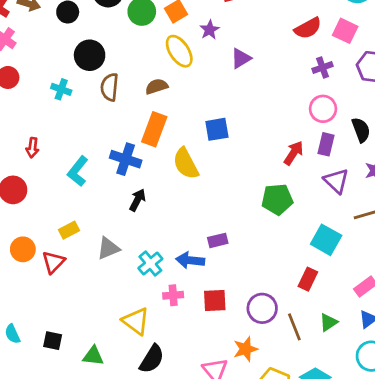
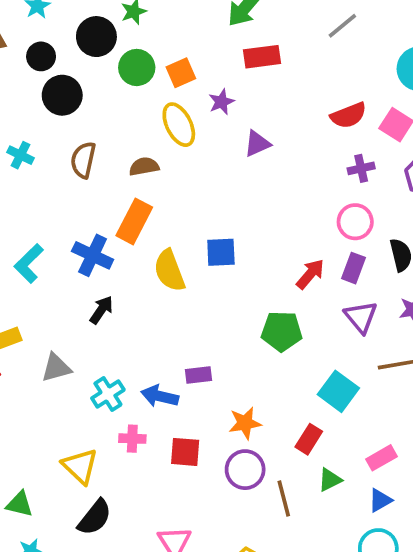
black circle: (90, 55) -> (62, 95), moved
blue square: (217, 129) -> (221, 252), moved
green triangle: (328, 322) -> (330, 480), moved
orange star: (245, 349) -> (245, 423), moved

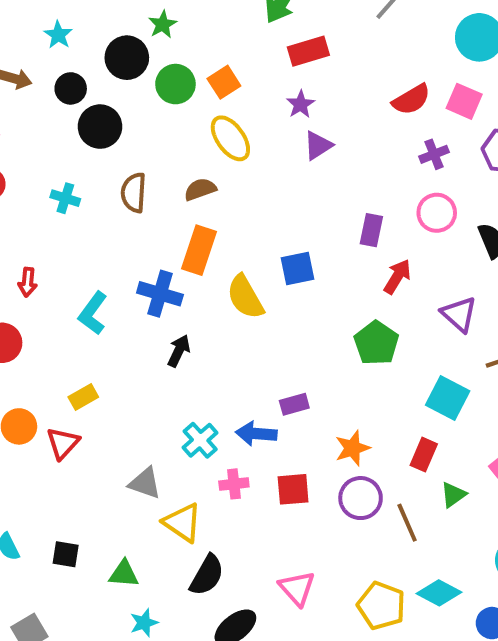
purple star: (221, 102) -> (301, 104), moved
purple rectangle: (353, 268) -> (371, 230), moved
green pentagon: (282, 331) -> (376, 343), turned -30
gray triangle: (56, 368) -> (145, 483), moved, turned 44

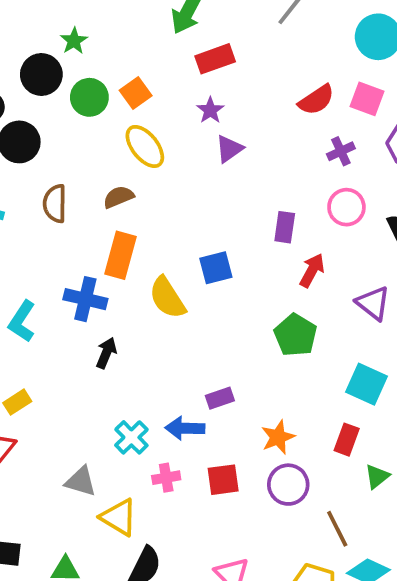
brown line: (407, 523) -> (337, 529), moved

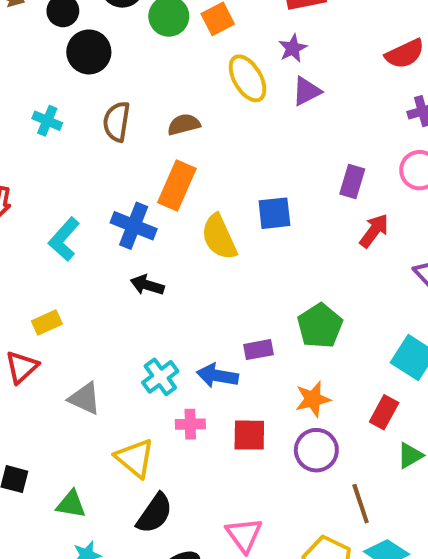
yellow ellipse: (145, 146) -> (248, 78), moved
green pentagon: (295, 335) -> (320, 326), moved
black arrow: (106, 353) -> (147, 285), turned -104
gray triangle: (81, 481) -> (85, 398), moved

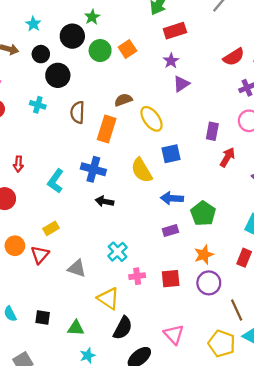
yellow ellipse: (248, 78) -> (151, 119), moved
cyan cross: (47, 121) -> (38, 105), moved
brown semicircle: (184, 124) -> (123, 100), moved
orange rectangle: (177, 186) -> (107, 129), moved
blue arrow: (217, 376) -> (172, 198), moved

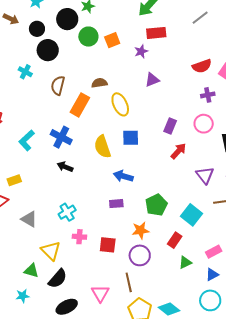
purple star: (171, 61) -> (141, 51), moved
green pentagon: (203, 214) -> (156, 205), moved
brown line: (237, 310) -> (129, 282), moved
green triangle: (76, 328) -> (31, 271), moved

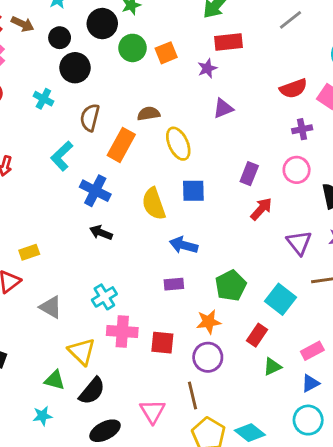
cyan L-shape: (27, 140) -> (62, 156), moved
pink cross: (79, 237) -> (122, 331), size x1.5

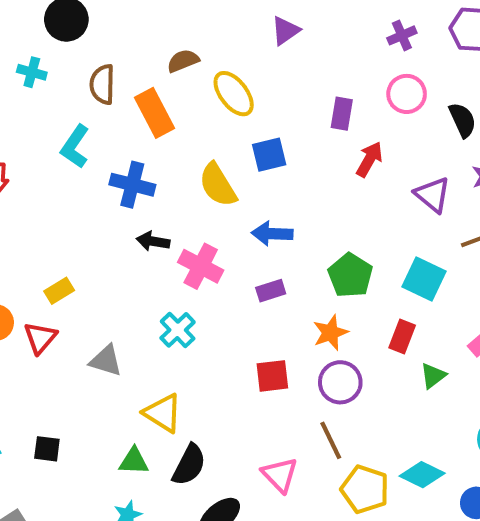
orange rectangle: (121, 145) -> (154, 113), turned -44
pink cross: (122, 331) -> (201, 266), moved, turned 36

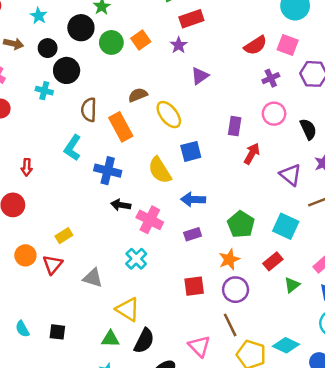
cyan cross: (32, 72) -> (44, 91), moved
red rectangle: (402, 337) -> (273, 261), turned 30

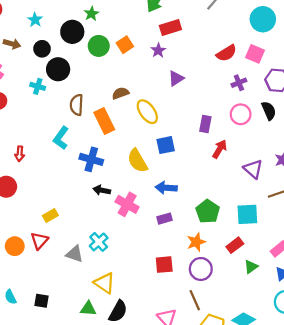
black semicircle: (308, 129) -> (269, 111), moved
cyan square: (286, 226) -> (247, 214), turned -30
orange circle: (25, 255) -> (15, 246), moved
cyan cross: (136, 259) -> (99, 242), moved

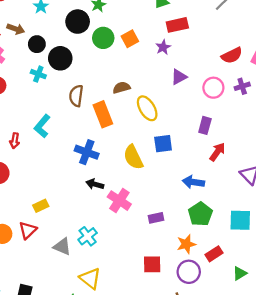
black circle: (42, 49) -> (37, 44), moved
pink circle: (241, 114) -> (213, 88), moved
cyan L-shape: (61, 138) -> (42, 126), moved
blue arrow: (166, 188) -> (193, 182), moved
red rectangle: (235, 245) -> (214, 254), moved

